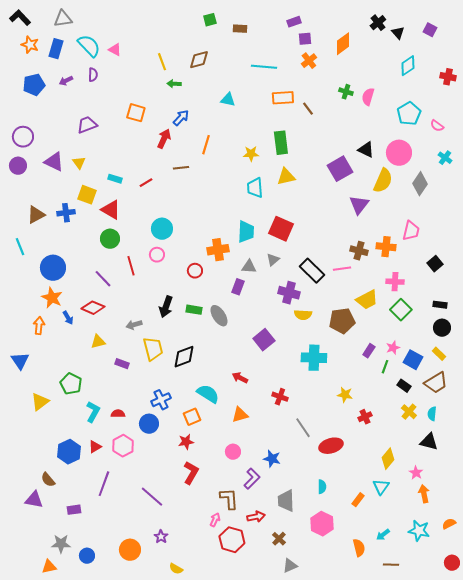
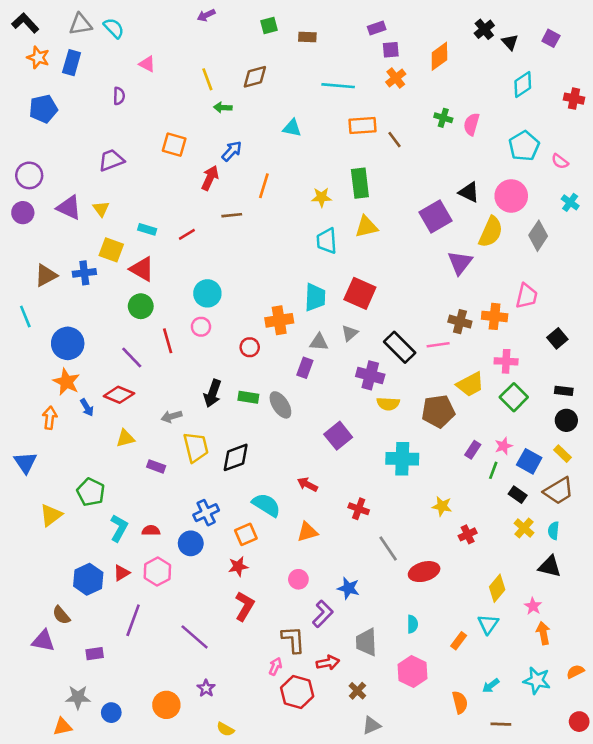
cyan semicircle: (89, 46) -> (114, 28), moved, size x0.7
purple arrow: (66, 81) -> (206, 15), moved

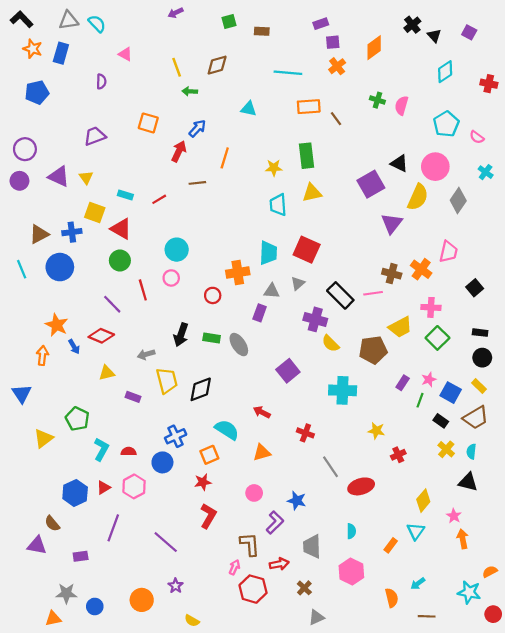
orange cross: (495, 316) -> (421, 269), turned 30
blue circle: (68, 343) -> (60, 267), moved
yellow semicircle: (388, 404) -> (331, 343), turned 42
cyan star: (537, 681) -> (469, 592), moved

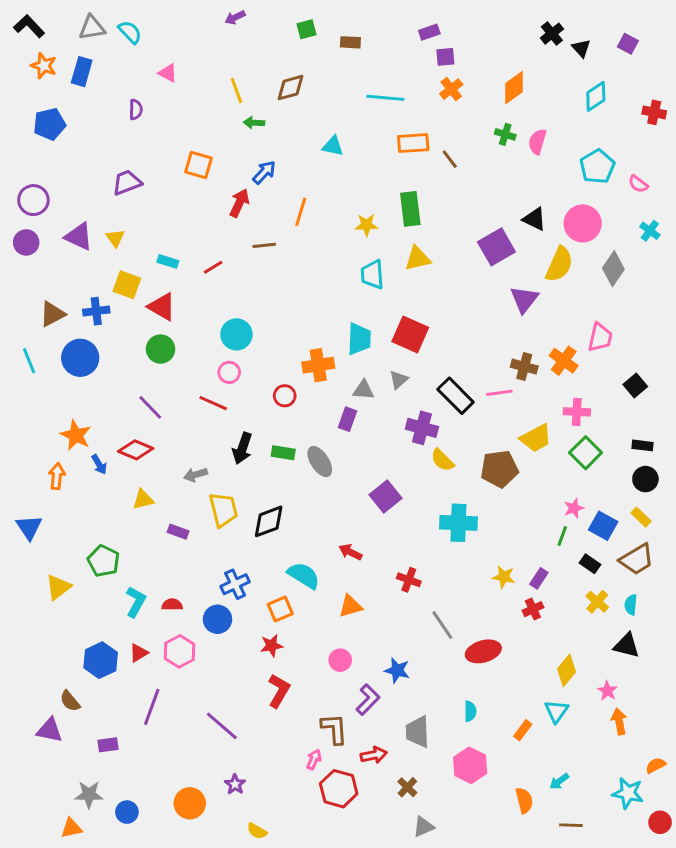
orange diamond: (374, 48) -> (514, 88), moved
red line: (143, 290) -> (213, 403), moved, turned -50
purple rectangle: (403, 383) -> (539, 578), moved

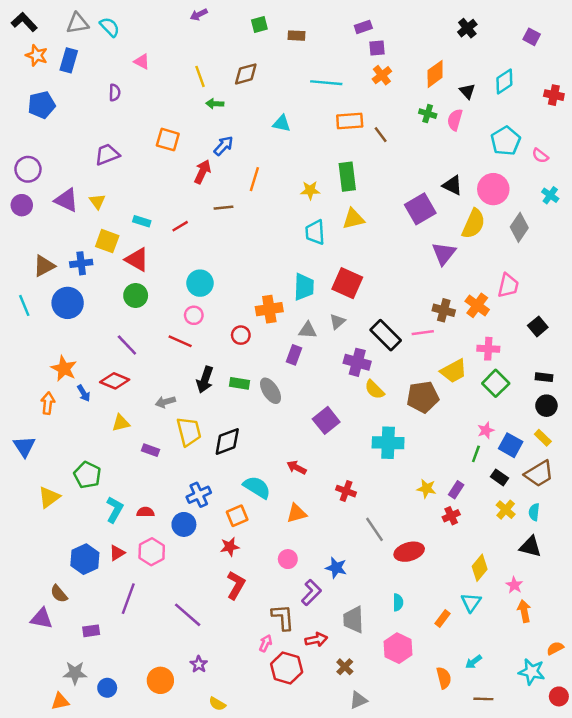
black triangle: (581, 48) -> (467, 91), moved

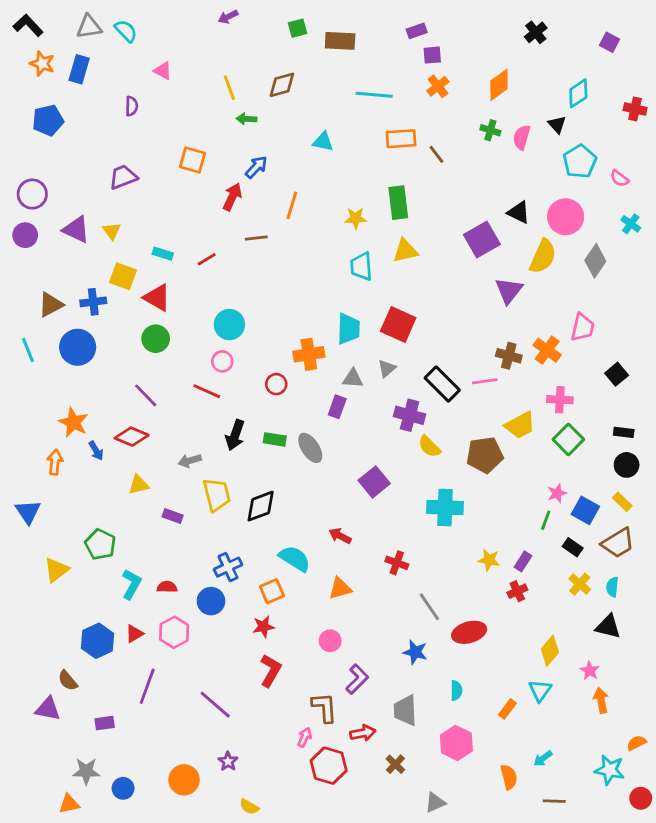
brown rectangle: (297, 36) -> (340, 41), size x1.5
black triangle: (467, 91) -> (557, 125), moved
blue star: (336, 568) -> (415, 652), moved
gray triangle: (358, 700) -> (435, 802), moved

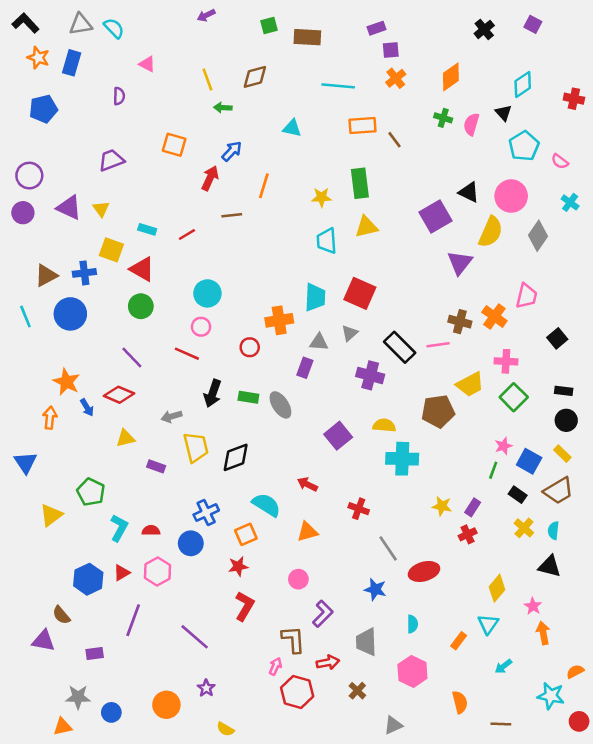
purple square: (610, 42) -> (533, 24), moved
yellow semicircle: (429, 447) -> (384, 425), moved, turned 140
cyan arrow: (543, 759) -> (503, 666), moved

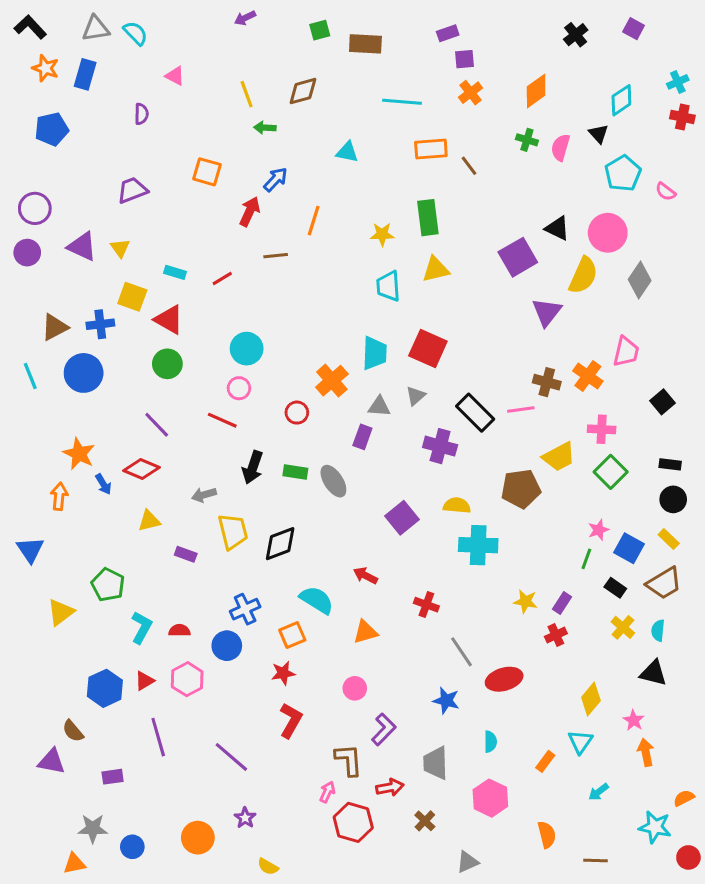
cyan cross: (570, 202) -> (678, 82), moved, turned 30
orange cross: (279, 320) -> (332, 381), turned -32
purple line: (133, 620) -> (158, 737), turned -36

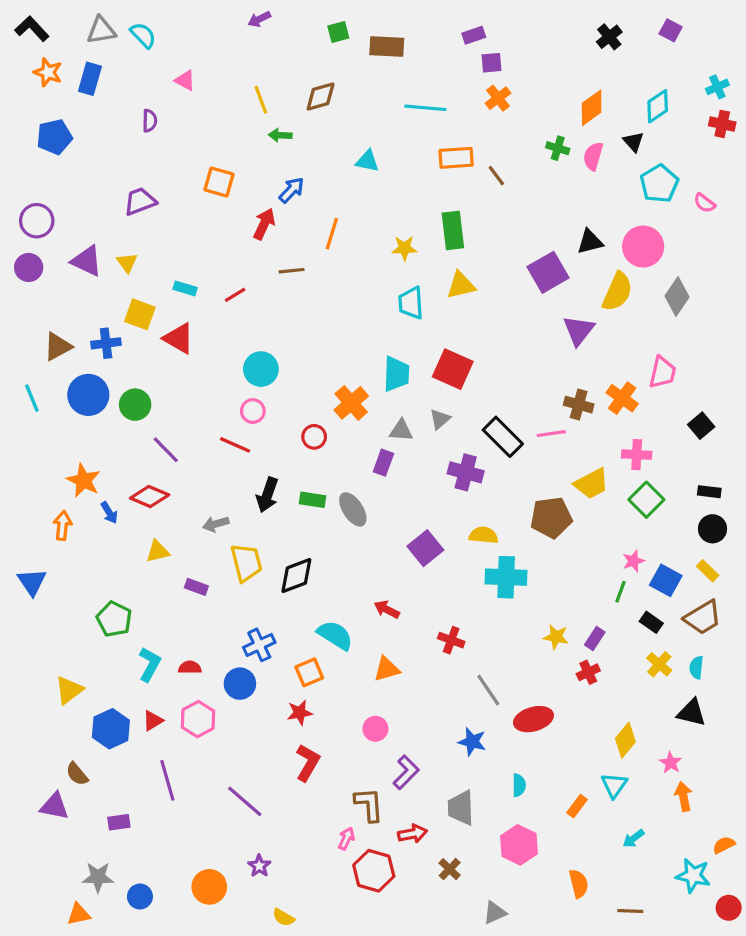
orange diamond: (536, 91) -> (592, 108), moved
black triangle: (557, 228) -> (590, 242), turned -40
green circle: (167, 364) -> (135, 405), moved
yellow triangle: (61, 612) -> (69, 690), moved

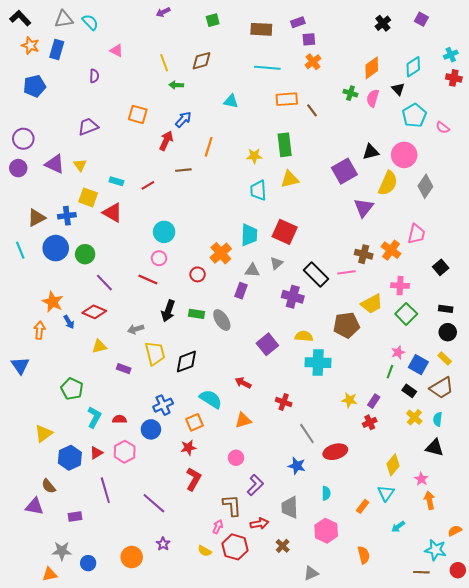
brown rectangle: (387, 47) -> (261, 29), moved
brown line: (630, 911) -> (421, 572), moved
yellow semicircle: (283, 917) -> (205, 551), moved

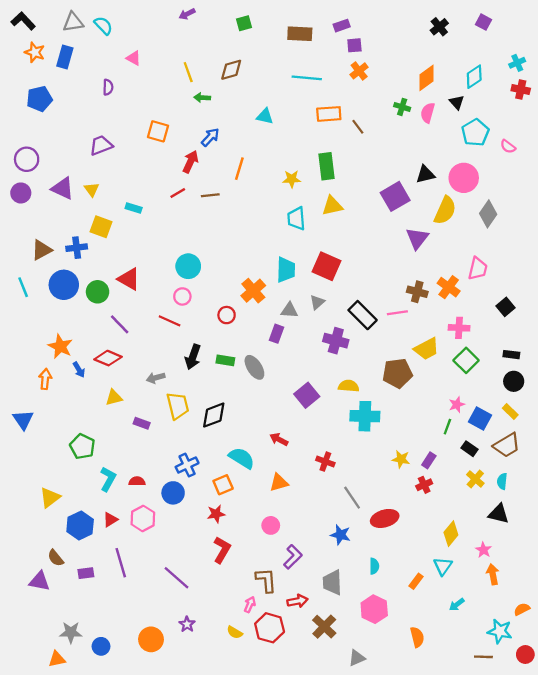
red line: (148, 185) -> (178, 193), moved
red triangle: (112, 213) -> (129, 279), moved
purple rectangle: (75, 517) -> (86, 573), moved
brown cross: (283, 546) -> (324, 627), size x1.5

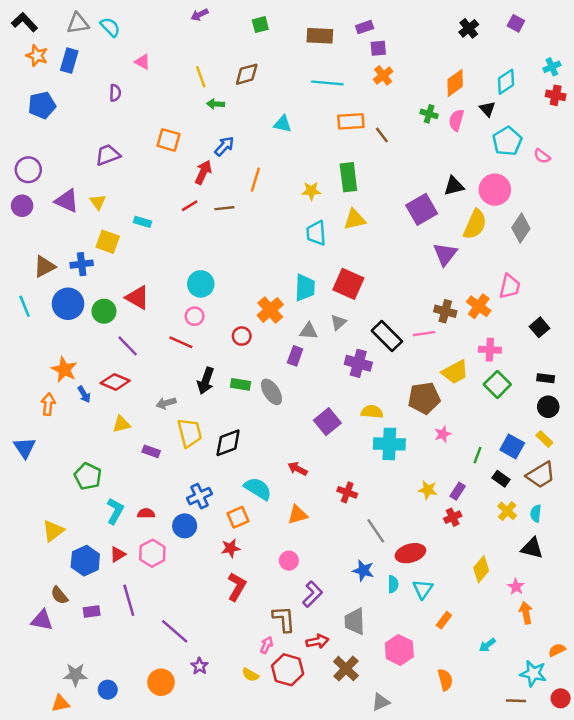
pink star: (457, 405) -> (443, 434), moved
cyan semicircle: (374, 566) -> (393, 584), moved
cyan triangle: (443, 566) -> (423, 589), moved
purple line: (177, 578) -> (175, 631), moved

